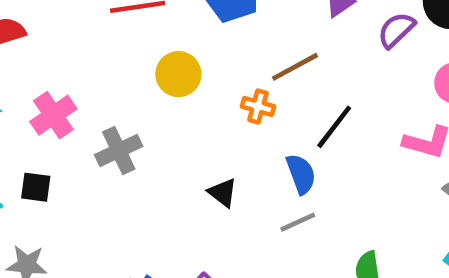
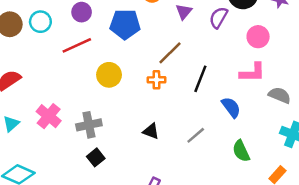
gray cross: (119, 150) -> (89, 125), turned 30
blue semicircle: (301, 174) -> (231, 107), moved
black square: (36, 187) -> (96, 157), moved, turned -30

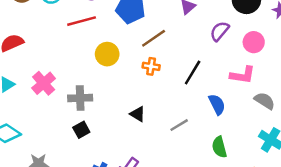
purple semicircle: (218, 17) -> (220, 31), moved
brown line: (170, 53) -> (154, 38), moved

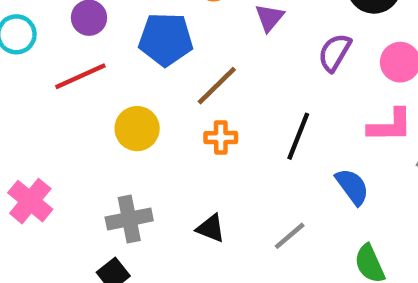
gray cross: (80, 98) -> (129, 219), moved

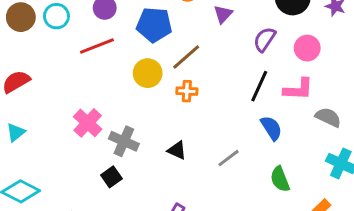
yellow circle: (137, 129) -> (148, 73), moved
black line: (298, 136) -> (259, 86), moved
pink cross: (30, 201) -> (88, 123), moved
gray cross: (129, 219) -> (124, 141), turned 32

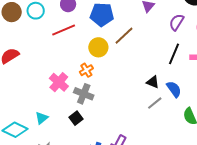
orange cross: (187, 91) -> (86, 70), moved, turned -32
blue semicircle: (271, 128) -> (174, 89), moved
cyan triangle: (16, 132) -> (42, 118), moved
black triangle: (177, 150) -> (153, 82), moved

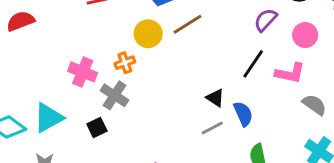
pink cross: (59, 82) -> (83, 72), turned -30
cyan triangle: (42, 118) -> (48, 118), size x1.6

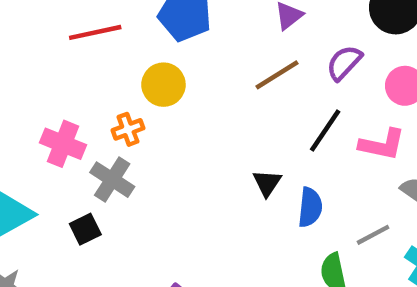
brown line: (188, 24) -> (277, 75), moved
black triangle: (215, 98) -> (267, 183), turned 30
blue semicircle: (243, 114) -> (310, 207), turned 30
gray line: (212, 128) -> (373, 235), moved

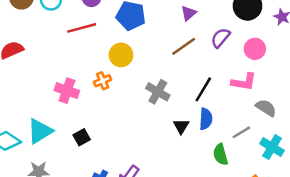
black line: (325, 130) -> (203, 89), moved
gray cross: (112, 180) -> (158, 92), moved
black triangle: (267, 183) -> (181, 126), moved

